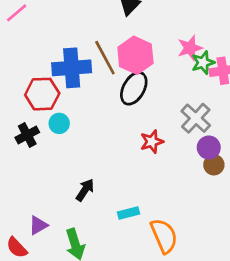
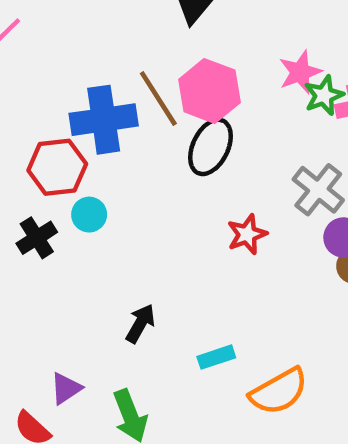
orange semicircle: (164, 236) -> (279, 391), turned 88

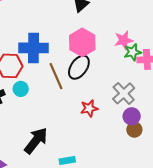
brown line: (158, 98) -> (56, 76), moved
black arrow: (140, 323) -> (36, 141), size x1.6

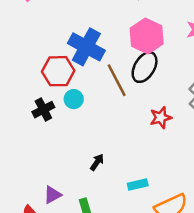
blue cross: (34, 48) -> (86, 47), turned 32
black arrow: (36, 141) -> (97, 162), size x0.5

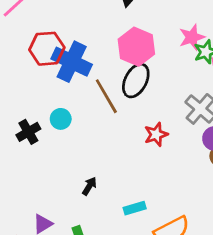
red hexagon: (58, 71) -> (47, 49), moved

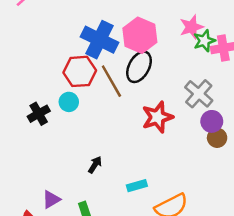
red hexagon: (47, 49) -> (80, 71), moved
blue cross: (72, 62) -> (99, 40), moved
red star: (156, 134) -> (157, 117), size x1.4

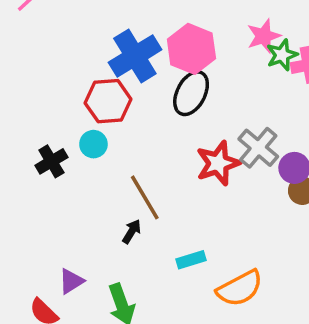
blue cross: (99, 40) -> (135, 56), turned 33
brown line: (111, 81) -> (145, 197), moved
gray cross: (199, 94) -> (258, 148), moved

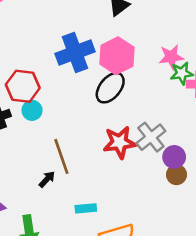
red hexagon: (108, 101) -> (23, 86), moved

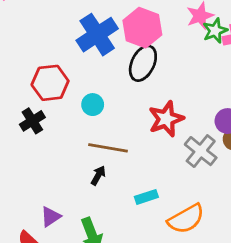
cyan circle: (32, 110) -> (93, 105), moved
gray cross: (151, 137) -> (201, 151), moved
brown line: (61, 156) -> (108, 148), turned -48

